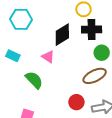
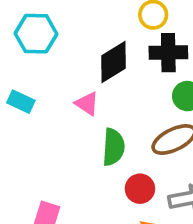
green semicircle: (34, 80) -> (113, 147), moved, turned 48

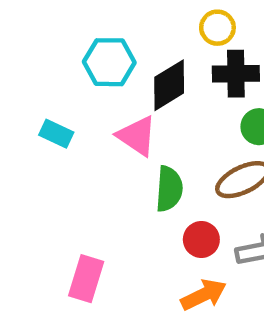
cyan hexagon: (36, 34) -> (109, 62), moved
pink triangle: (87, 104) -> (137, 136), size x1.4

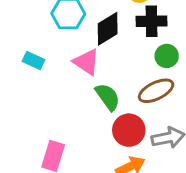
green semicircle: (169, 189) -> (108, 97), turned -40
red circle: (201, 240) -> (129, 130), size x1.4

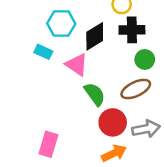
cyan rectangle: (34, 61) -> (43, 52), moved

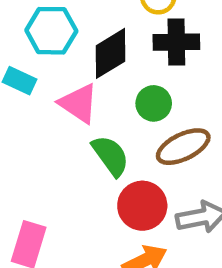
green circle: (145, 59) -> (154, 103), moved

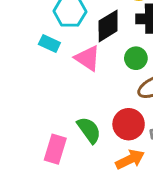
green semicircle: (110, 156) -> (89, 130), moved

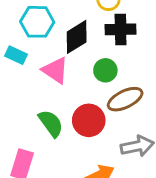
red circle: (129, 124) -> (89, 120), moved
green semicircle: (89, 130) -> (51, 123), moved

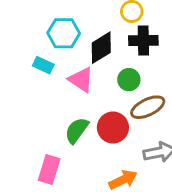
green semicircle: (51, 123) -> (77, 130), turned -108

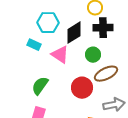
green semicircle: (77, 130) -> (40, 86), moved

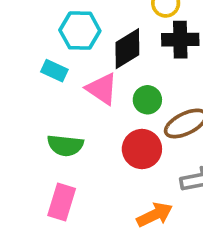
green circle: (93, 55) -> (147, 100), moved
green semicircle: (40, 86) -> (65, 145), turned -120

